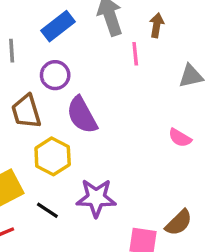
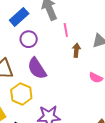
brown arrow: (157, 25) -> (76, 50), moved
purple circle: (55, 75) -> (29, 39), moved

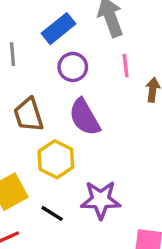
pink line: (66, 30) -> (126, 66), moved

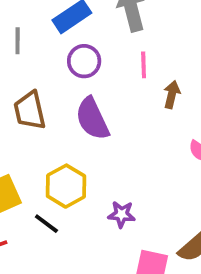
yellow hexagon: (56, 159) -> (66, 186), moved
purple star: (101, 200) -> (122, 214), moved, size x0.6

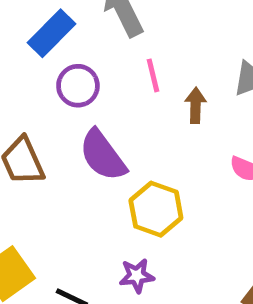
yellow hexagon: (66, 186) -> (156, 209), moved
purple star: (122, 214) -> (137, 276), moved

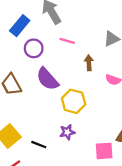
pink line: (153, 75) -> (67, 41), turned -56
brown arrow: (196, 105) -> (89, 63), moved

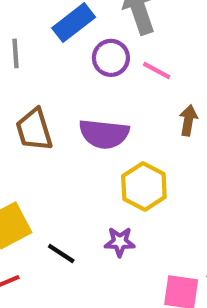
purple circle: (34, 48) -> (111, 58), moved
purple semicircle: (47, 79) -> (104, 134), turned -55

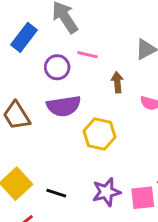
purple circle: (111, 58) -> (57, 67), moved
purple star: (120, 242) -> (106, 192), moved, size x1.4

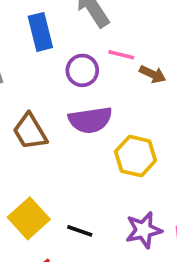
blue rectangle: (24, 37) -> (40, 32), turned -52
brown arrow: (117, 82) -> (153, 74), moved, turned 120

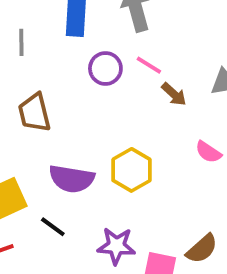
purple semicircle: (90, 120) -> (72, 179), moved

